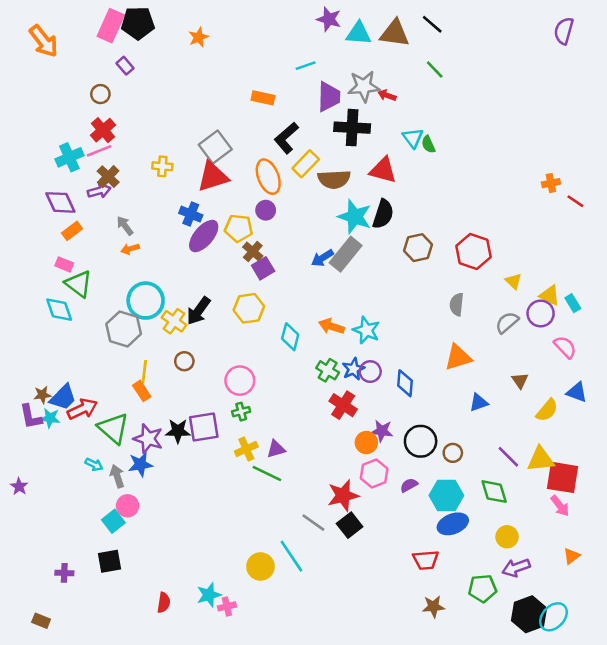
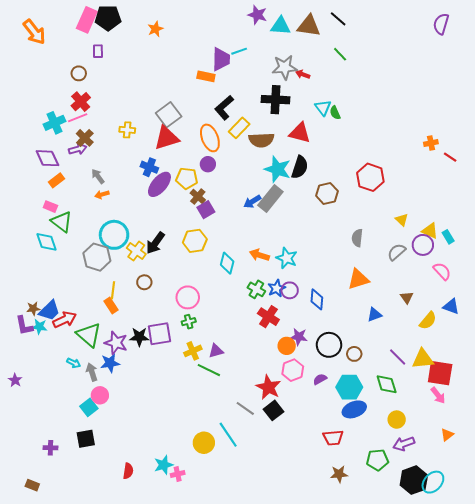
purple rectangle: (125, 66) -> (98, 51), turned 40
purple trapezoid: (329, 97) -> (221, 59), moved
red hexagon: (473, 252) -> (370, 177), moved
red star: (343, 495) -> (268, 387), turned -30

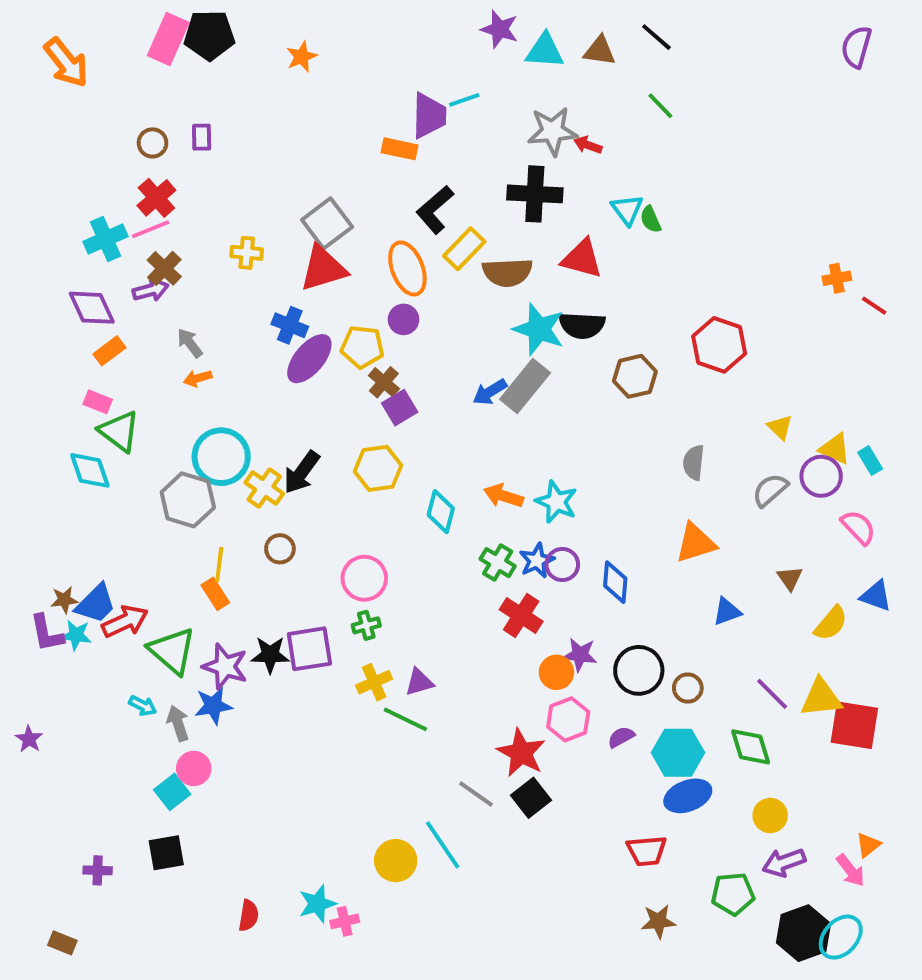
brown triangle: (309, 26) -> (600, 51), size x0.7
purple rectangle: (98, 51) -> (202, 137), moved
black semicircle: (300, 167) -> (582, 325), turned 75
pink arrow: (438, 395) -> (851, 870), moved

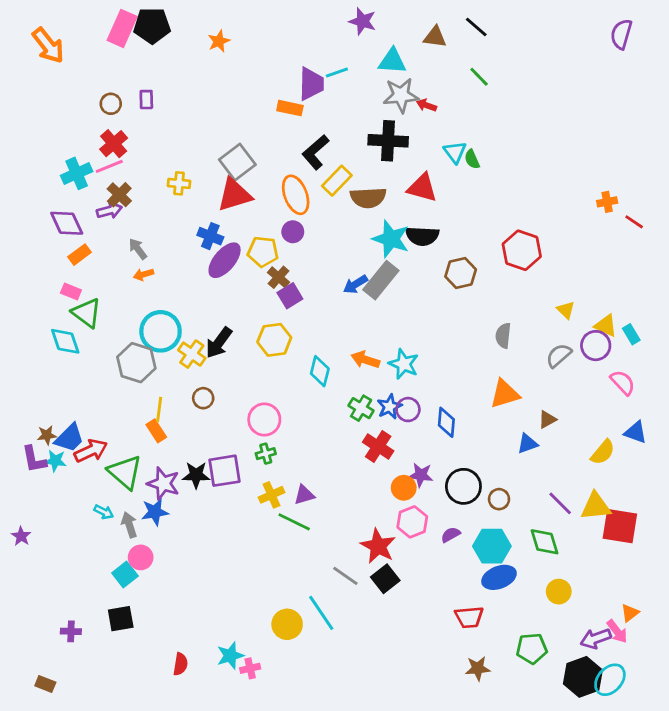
cyan triangle: (545, 51) -> (392, 61), moved
brown triangle: (790, 578) -> (547, 419), moved, turned 36
purple arrow: (784, 863) -> (596, 638), moved

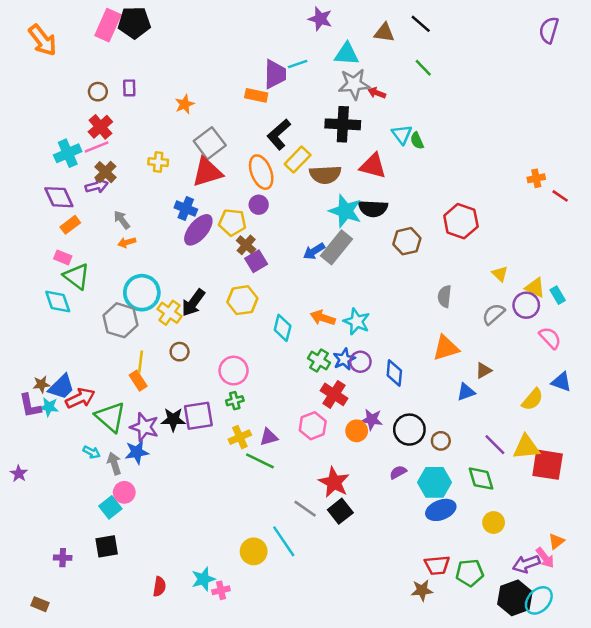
orange star: (219, 41) -> (185, 104), moved
pink hexagon: (412, 522) -> (313, 426), moved
red trapezoid: (469, 617) -> (437, 565), moved

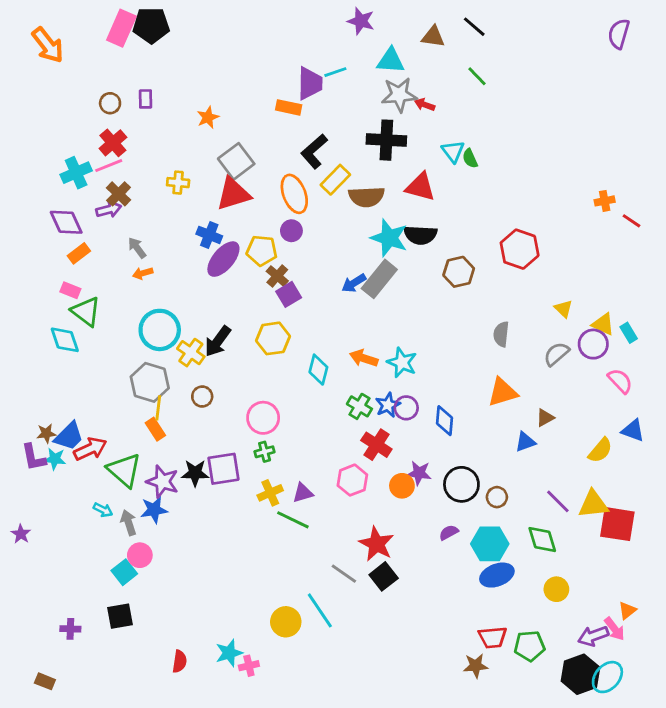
gray hexagon: (120, 320) -> (150, 382), moved

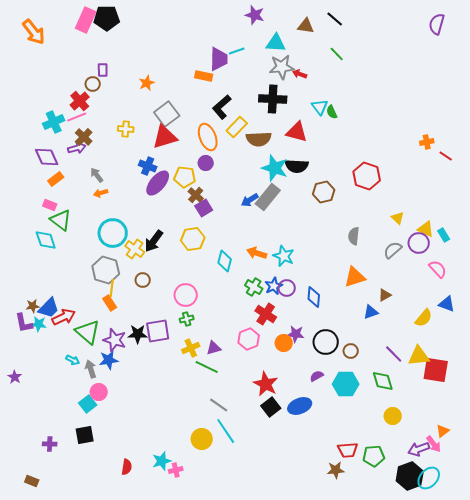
brown circle: (110, 103) -> (93, 84), moved
gray line: (344, 574) -> (219, 405), moved
blue ellipse: (497, 575) -> (300, 406), moved

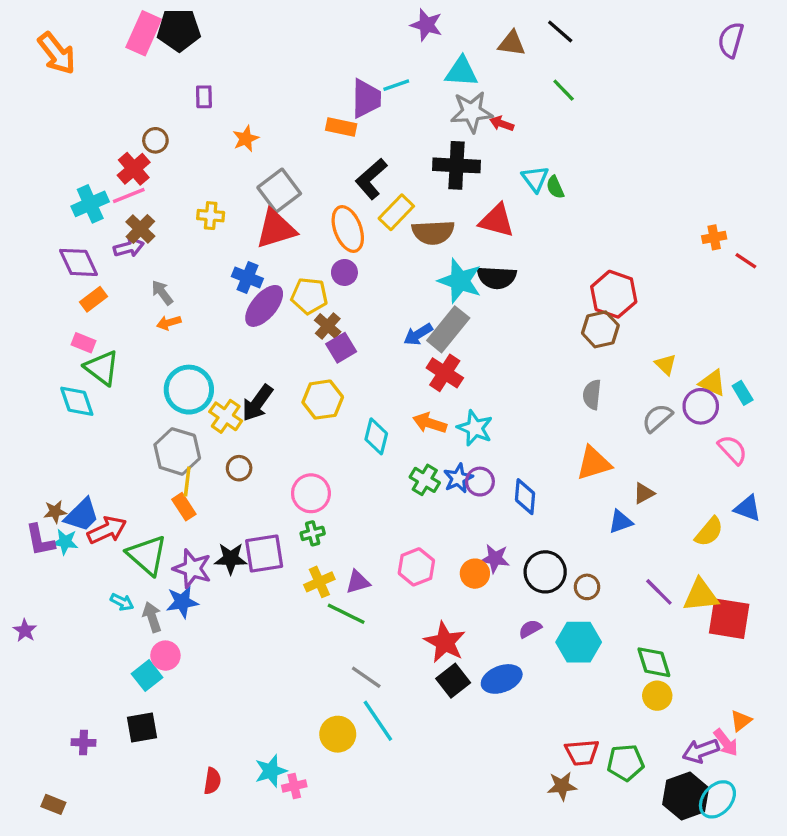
purple rectangle: (103, 70) -> (204, 97), moved
brown hexagon: (324, 192) -> (600, 329), moved
red cross: (266, 314) -> (445, 373), moved
green diamond: (383, 381) -> (654, 662), moved

